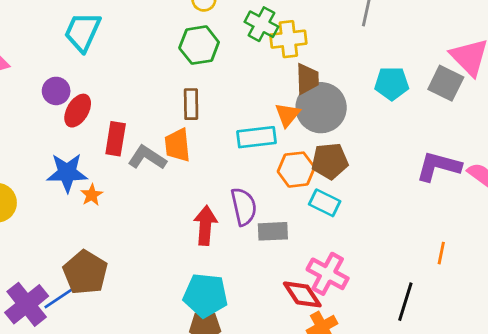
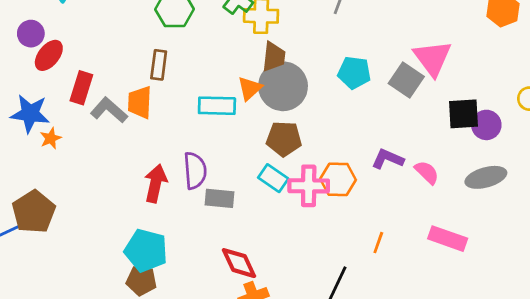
purple L-shape: (438, 166) -> (388, 159), size x0.7
orange hexagon: (296, 170) -> (338, 179), moved
pink cross: (328, 274) -> (309, 186), moved, turned -36

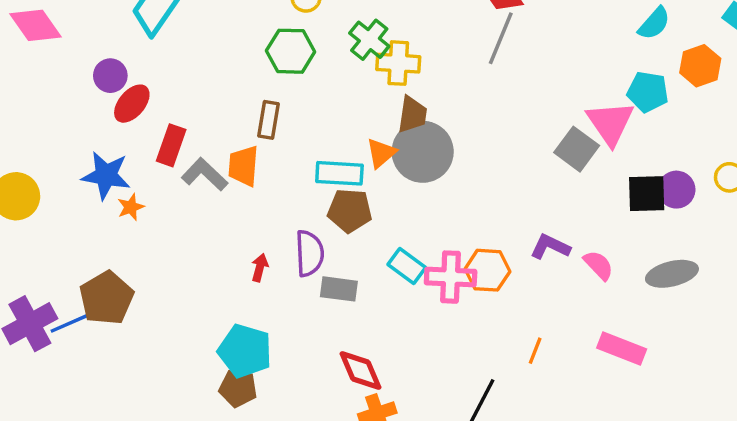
cyan pentagon: (354, 73) -> (648, 92), moved
purple circle: (486, 125) -> (676, 190), moved
brown pentagon: (284, 139) -> (350, 211), moved
red arrow: (156, 183) -> (260, 268), size x0.6

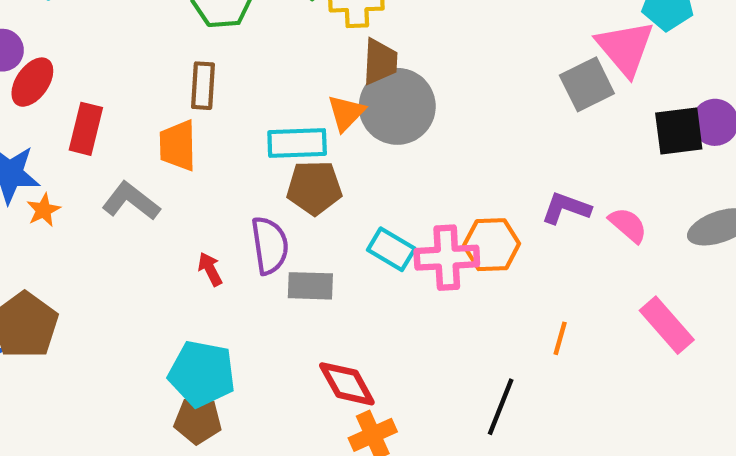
gray square: (577, 149) -> (587, 84), turned 33
gray L-shape: (205, 174) -> (131, 201), moved
red arrow: (260, 268) -> (210, 269), turned -36
pink rectangle: (622, 349) -> (667, 325), turned 33

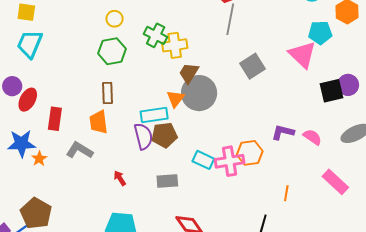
brown trapezoid: (380, 62) -> (189, 73), turned -145
gray square: (587, 84) -> (252, 66), moved
purple semicircle: (270, 245) -> (143, 136), moved

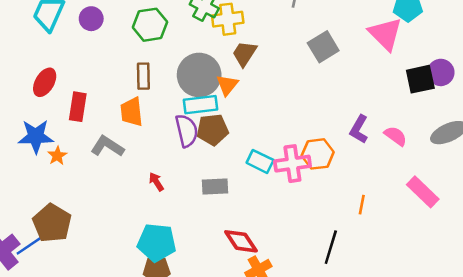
purple circle: (12, 86) -> (91, 19), moved
gray circle: (199, 93) -> (199, 75), moved
purple L-shape: (283, 132) -> (359, 129), turned -75

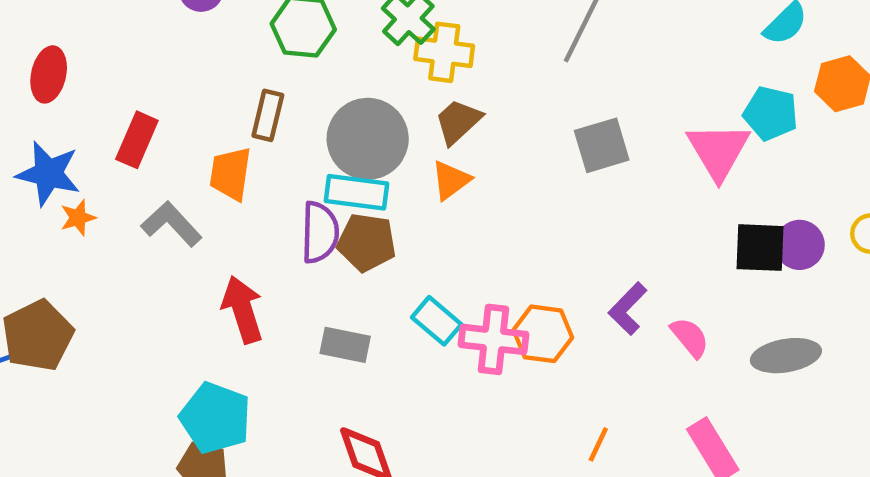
red ellipse: (45, 82) -> (49, 74), moved, turned -32
orange triangle: (227, 85) -> (451, 180), moved
red arrow: (156, 182) -> (243, 309), size x1.8

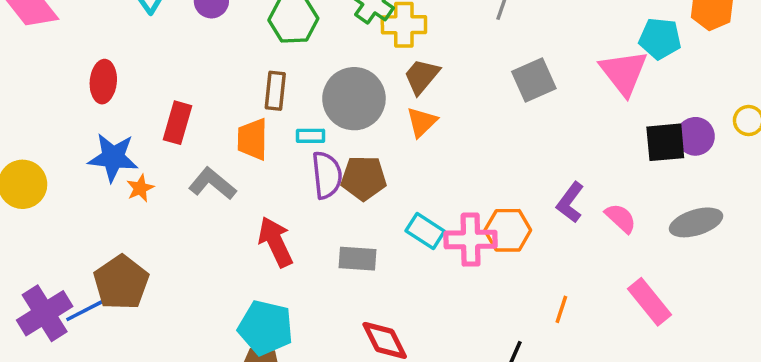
cyan rectangle: (356, 192) -> (311, 136), moved, size x0.6

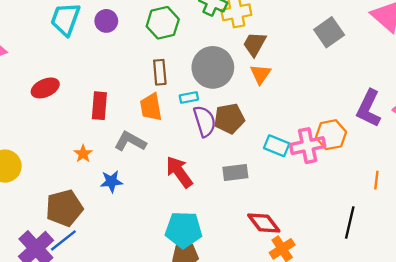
red ellipse: (103, 82) -> (45, 88), turned 72
blue star: (113, 157) -> (111, 181), moved, size x0.7
purple L-shape: (570, 202) -> (369, 108), size x1.4
brown pentagon: (121, 282) -> (64, 208), moved, turned 30

